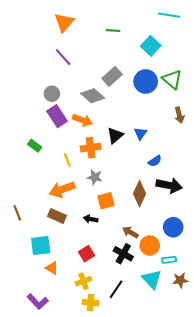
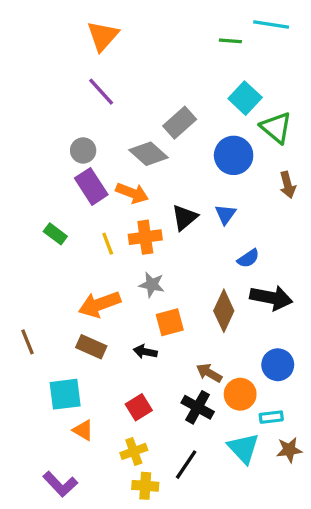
green line: (113, 31) -> (230, 41), moved
cyan square: (151, 46) -> (245, 98), moved
blue circle: (146, 81) -> (234, 155), moved
yellow line: (67, 160) -> (108, 244), moved

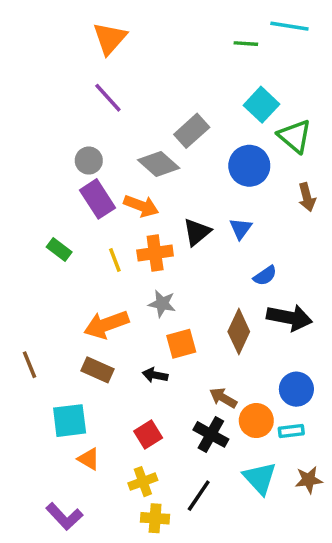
cyan rectangle: (271, 417) -> (291, 431), moved

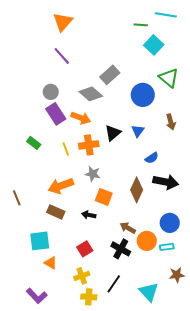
cyan square: (262, 105) -> (154, 45), moved
brown arrow: (307, 197) -> (171, 122), moved
orange square: (181, 344) -> (104, 197), turned 36
brown line: (29, 365) -> (17, 198), moved
cyan triangle: (260, 478) -> (149, 292), moved

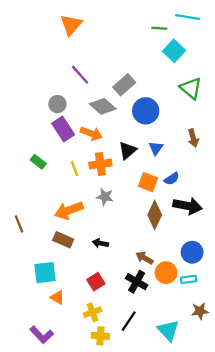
purple line: (62, 56) -> (80, 75), moved
blue circle: (143, 95) -> (146, 111), moved
orange square: (104, 197) -> (148, 182), moved

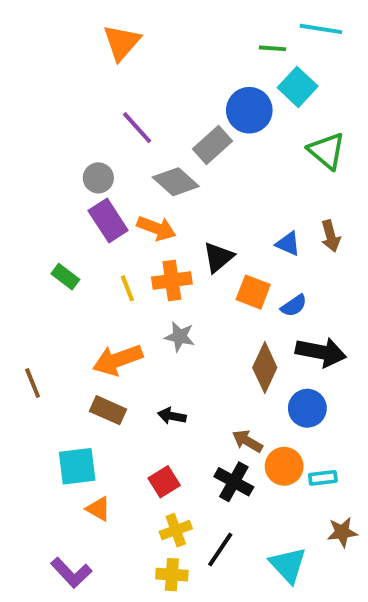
blue circle: (146, 111) -> (249, 110), moved
blue triangle: (156, 148) -> (288, 244), moved, turned -42
orange square: (148, 182) -> (253, 292), moved
blue circle: (192, 252) -> (307, 408), moved
yellow cross: (93, 312) -> (176, 530), moved

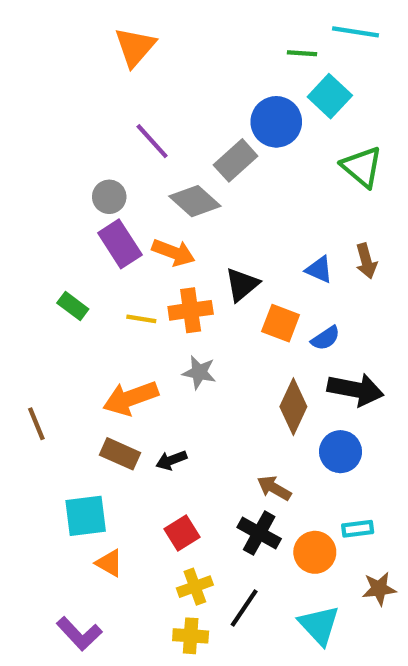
yellow line: (127, 288) -> (141, 319), turned -60
black arrow: (172, 416) -> (171, 460), moved, turned -32
orange circle: (284, 466) -> (315, 552), moved

